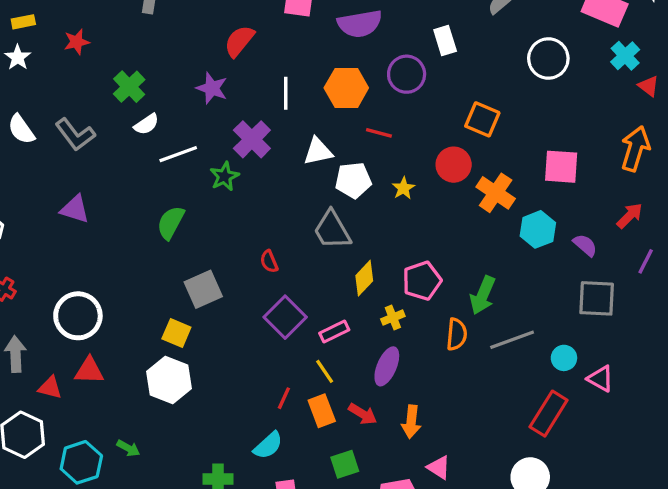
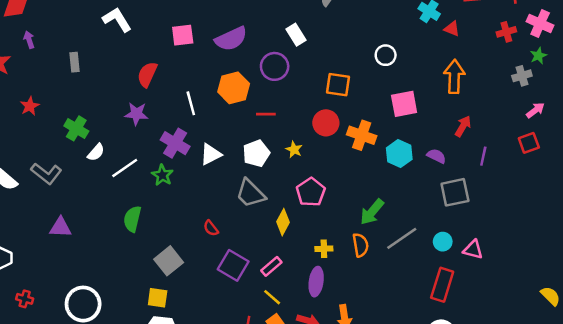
white circle: (548, 59) -> (386, 55), moved, size x0.7
white triangle: (318, 151) -> (211, 154), moved
pink pentagon: (422, 281) -> (311, 192), moved
green arrow: (483, 295) -> (372, 212), turned 32
yellow cross: (393, 318) -> (324, 249), moved, turned 35

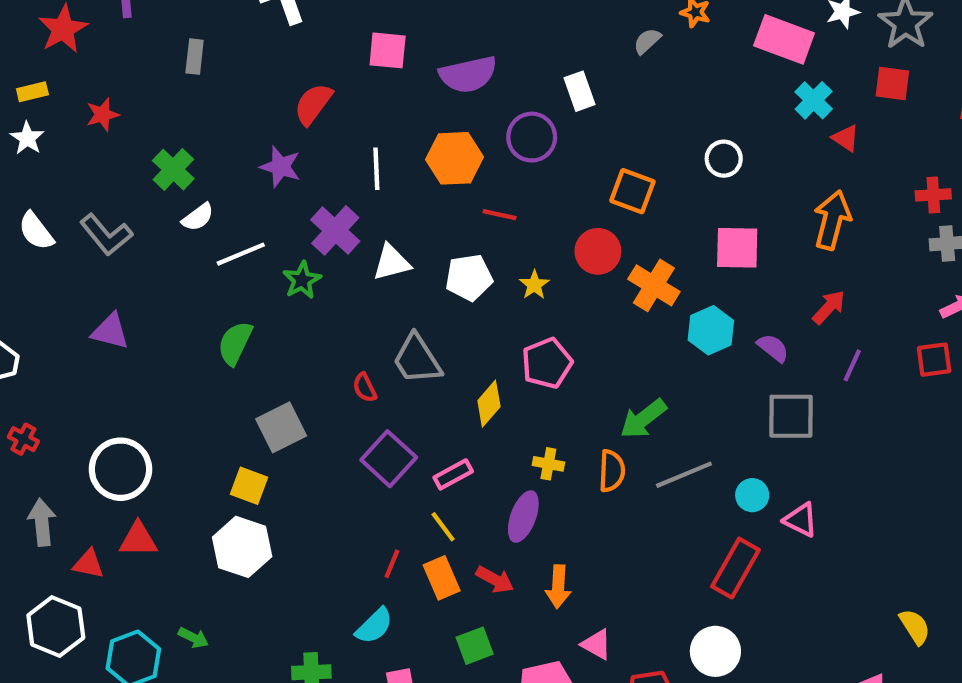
red cross: (506, 32) -> (933, 195), moved
gray trapezoid: (250, 193) -> (417, 359), moved

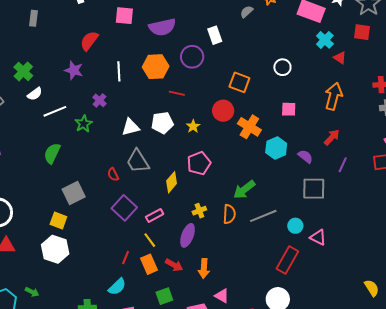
purple cross: (335, 230) -> (99, 100), size x0.6
pink square: (737, 248) -> (289, 109), size x0.7
white triangle: (392, 262) -> (131, 127), moved
yellow cross: (548, 464) -> (199, 211), turned -32

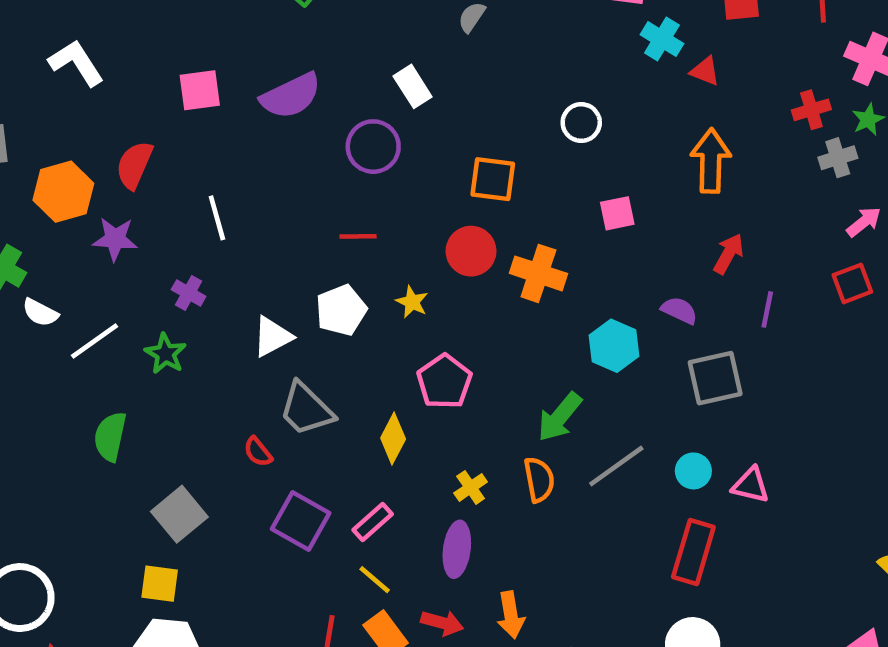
orange hexagon: (156, 67) -> (63, 192), moved
white semicircle: (35, 94) -> (40, 313), turned 77
cyan hexagon: (276, 148) -> (614, 346), moved

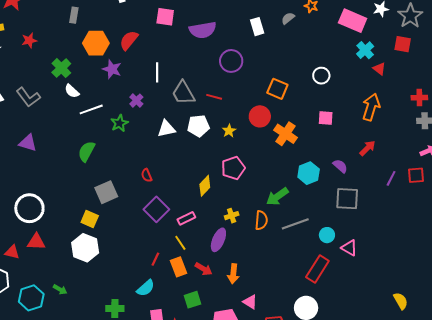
white rectangle: (413, 86) -> (257, 27), moved
purple line: (767, 309) -> (391, 178), moved
gray trapezoid: (306, 409) -> (183, 93), moved

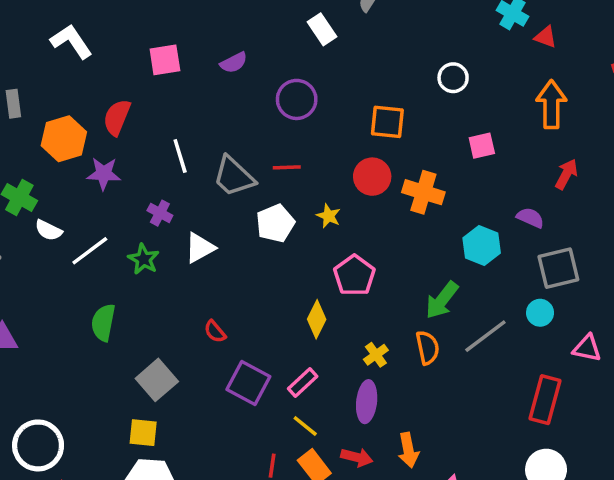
purple semicircle: (203, 30) -> (234, 63), size x0.6
white triangle: (166, 129) -> (200, 248), moved
cyan circle: (327, 235) -> (540, 313), moved

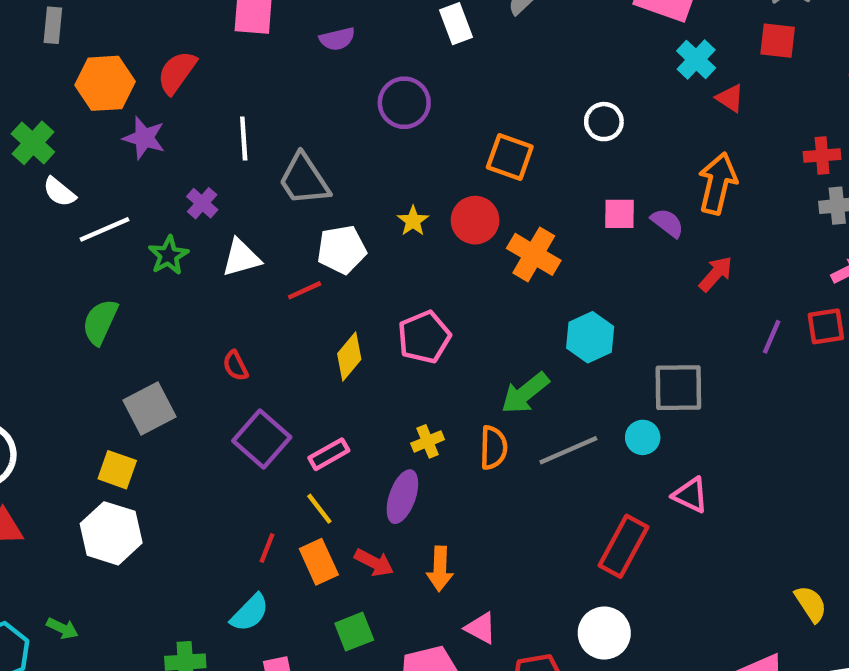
red line: (287, 167) -> (305, 290), moved, turned -36
yellow star: (329, 216) -> (413, 221), moved
purple semicircle: (530, 218) -> (667, 223), moved
yellow diamond: (317, 319) -> (349, 357), moved

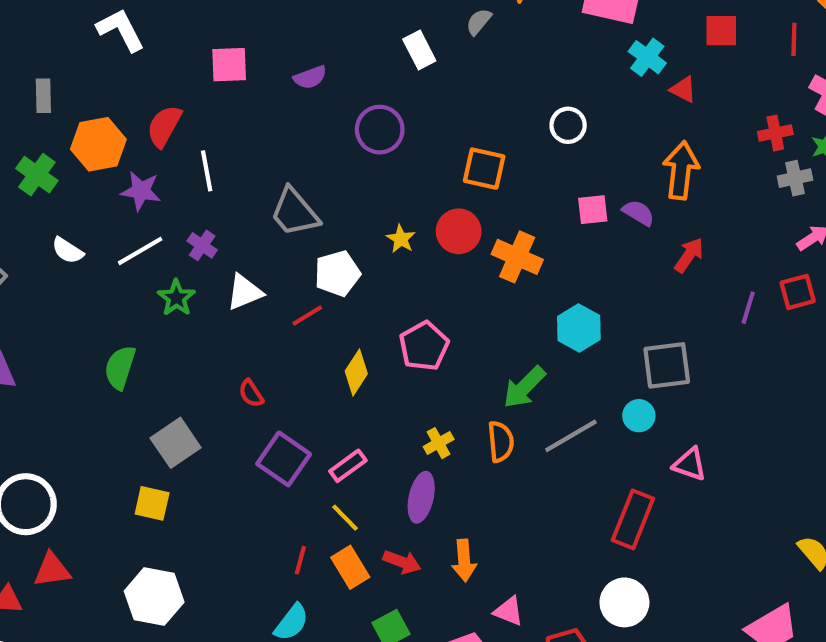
white line: (244, 138) -> (207, 171), moved
green cross: (33, 143) -> (37, 175), moved
white line: (104, 229) -> (140, 251), moved
white hexagon: (111, 533) -> (154, 597), moved

